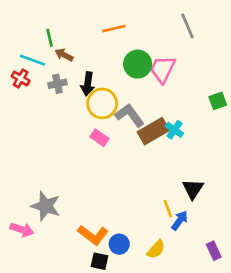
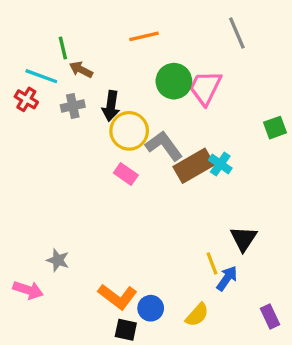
gray star: (46, 206) -> (58, 260), size x0.6

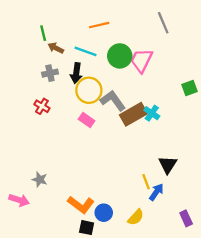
cyan line: (41, 76) -> (85, 51), moved
red cross: (26, 99) -> (42, 106), moved

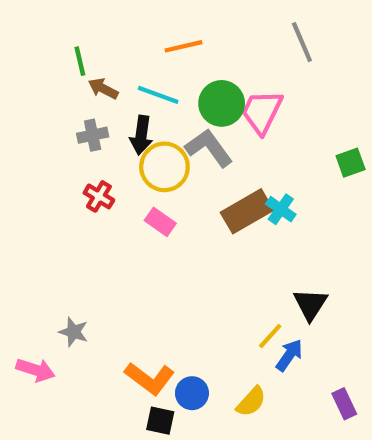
gray L-shape: (113, 101) -> (209, 148), moved
red cross: (42, 106) -> (99, 196), moved
yellow line: (146, 182) -> (270, 336), turned 63

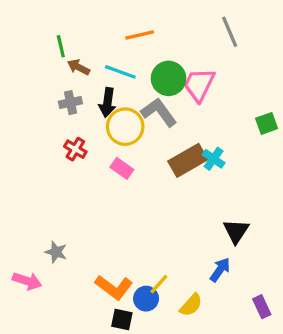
yellow line: (270, 336) -> (159, 284), moved

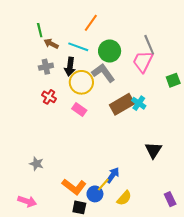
gray line: (230, 32) -> (149, 45), moved
orange line: (140, 35) -> (91, 23), turned -42
pink trapezoid: (199, 85) -> (143, 61), moved
blue arrow: (220, 270) -> (113, 175), moved
pink arrow: (27, 281) -> (27, 201), moved

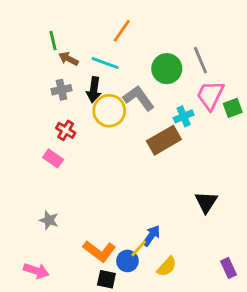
green circle: (110, 51) -> (167, 69), moved
pink trapezoid: (143, 61) -> (210, 95), moved
cyan cross: (139, 103) -> (184, 116), moved, turned 32
pink rectangle: (79, 109) -> (53, 158), moved

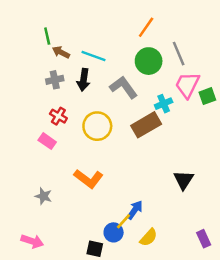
orange line: (122, 31) -> (146, 27), moved
yellow circle: (109, 111) -> (97, 126), moved
orange L-shape: (99, 251) -> (89, 179), moved

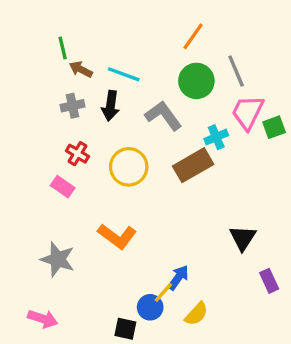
gray star: (43, 196) -> (58, 259), size x1.5
purple rectangle: (204, 239) -> (269, 281), moved

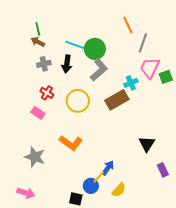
orange line: (193, 36) -> (128, 25), moved, turned -60
brown arrow: (81, 69) -> (38, 42), moved
gray line: (236, 71) -> (143, 43), turned 42
green circle: (196, 81) -> (95, 49), moved
gray L-shape: (163, 116) -> (99, 70), turned 85

